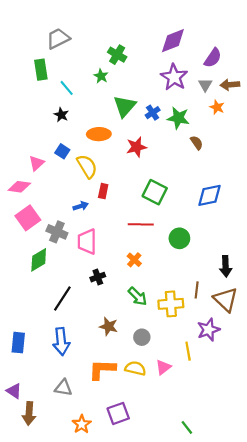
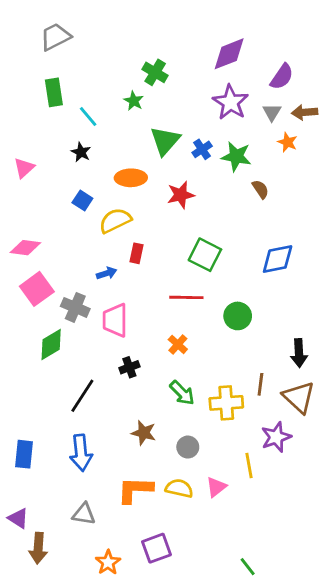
gray trapezoid: (58, 38) -> (55, 37), moved
pink triangle: (37, 163) -> (24, 168), moved
yellow semicircle: (87, 166) -> (115, 221), turned -85

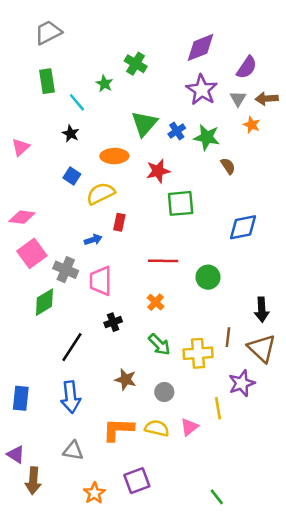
green star: (134, 101) -> (104, 84), moved
green square: (205, 255) -> (181, 203), moved, turned -32

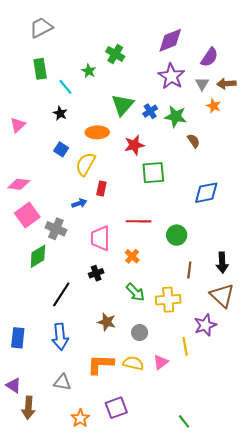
yellow semicircle: (101, 193) -> (86, 164), turned -35
pink trapezoid: (101, 281) -> (100, 238), moved
brown line: (228, 337) -> (189, 270), moved

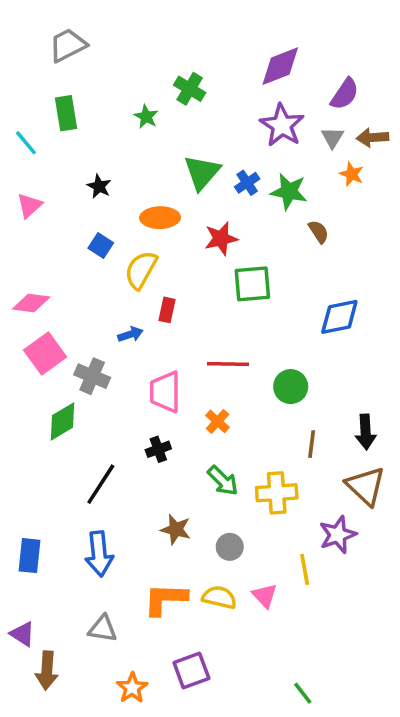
cyan line: (65, 87) -> (26, 143), moved
pink triangle: (161, 362) -> (265, 596), turned -35

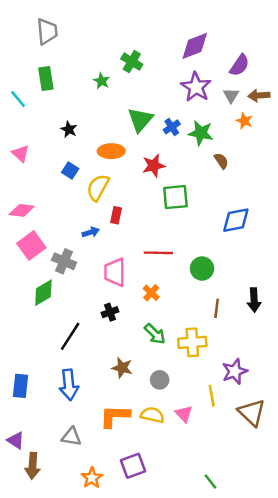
gray trapezoid: (68, 45) -> (47, 31), turned 112
pink triangle: (29, 205) -> (20, 154), moved, turned -36
brown triangle: (366, 486) -> (252, 413), moved

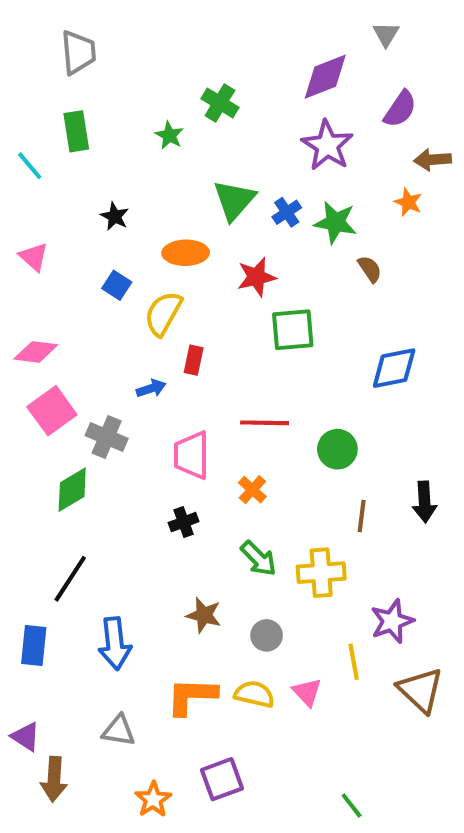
gray triangle: (231, 95) -> (386, 34), moved
black line: (70, 336) -> (70, 579), moved

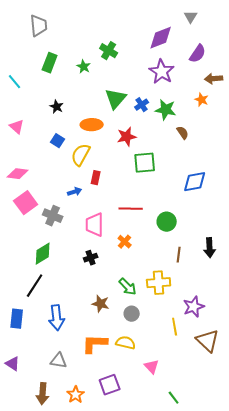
green rectangle: (76, 131) -> (50, 63), moved, turned 30
green diamond: (72, 490) -> (43, 254), moved
green arrow: (258, 558) -> (128, 287), moved
pink triangle: (307, 692) -> (152, 367), moved
brown arrow: (54, 779) -> (43, 394), moved

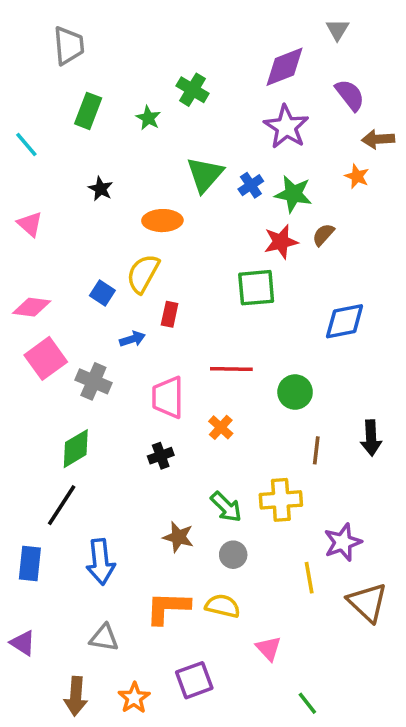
purple semicircle: (198, 54) -> (350, 95), turned -72
brown semicircle: (183, 133) -> (323, 235), turned -104
red star: (127, 137) -> (281, 242), moved
blue square: (58, 141) -> (102, 293), moved

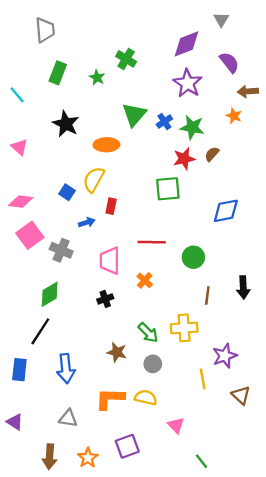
black star: (101, 189) -> (66, 124), size x1.6
brown triangle: (368, 602) -> (241, 395), size x0.7

